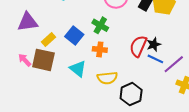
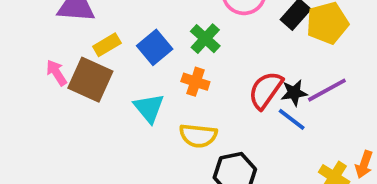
purple line: (174, 64) -> (327, 90), moved

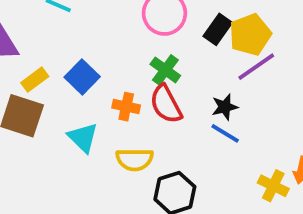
green cross: (205, 39) -> (165, 70), moved
red semicircle: (266, 90) -> (166, 104), moved, turned -57
purple line: (327, 90) -> (256, 67), moved

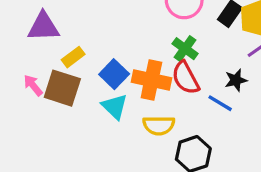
blue square: (82, 77) -> (114, 74), moved
orange cross: (126, 107) -> (151, 80), size x1.6
blue line: (225, 133) -> (220, 103), moved

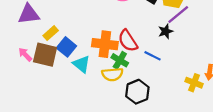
green cross: (185, 49) -> (120, 60), moved
blue square: (114, 74) -> (66, 47), moved
black star: (236, 80) -> (166, 31), moved

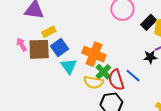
red semicircle: (128, 41) -> (116, 80), moved
brown square: (45, 55) -> (39, 49), turned -30

